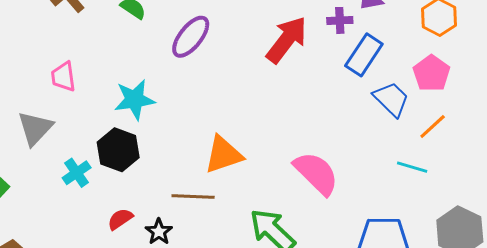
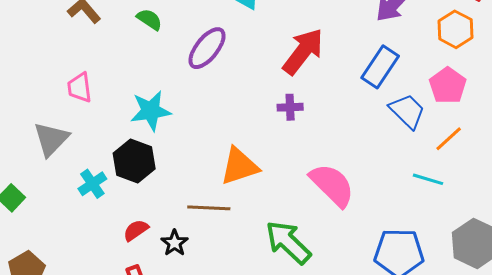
purple cross: (340, 20) -> (290, 107), moved

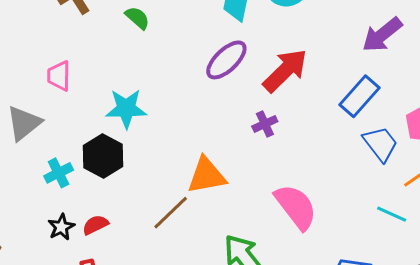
purple ellipse: (207, 48) -> (226, 60), moved
purple cross: (290, 107) -> (265, 124), turned -30
brown line: (209, 208) -> (171, 213), turned -54
black star: (175, 243) -> (61, 227), moved

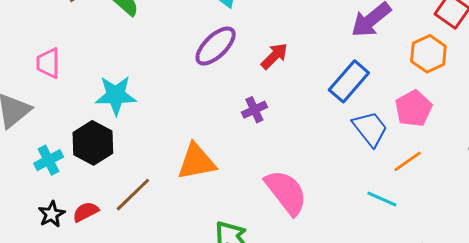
red arrow: (285, 70) -> (274, 56), size x0.6
brown line: (171, 213) -> (133, 195), moved

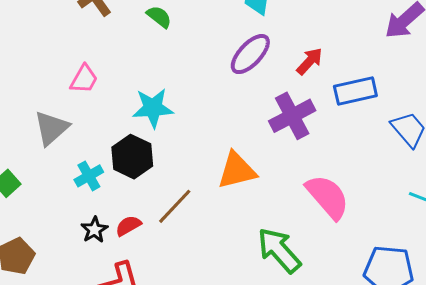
pink trapezoid: (48, 63) -> (84, 79), turned -148
blue rectangle: (349, 81) -> (355, 91), moved, turned 39
purple cross: (254, 110) -> (292, 116), size x1.8

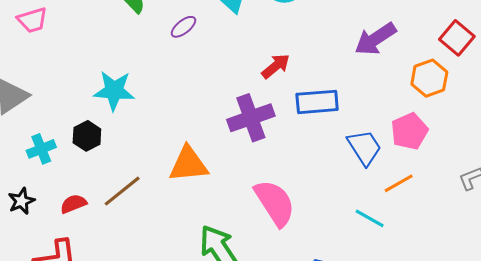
purple ellipse: (250, 54) -> (183, 27), moved, size x0.6
pink trapezoid: (84, 79) -> (32, 20), moved, turned 36
black hexagon: (132, 157) -> (87, 136), size x0.7
black star: (94, 230) -> (21, 201), moved

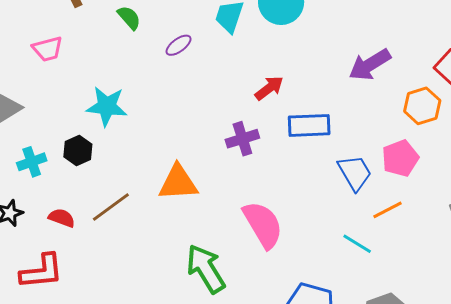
pink trapezoid: (32, 20) -> (48, 49), moved
purple cross: (251, 118) -> (242, 139), size x0.7
red semicircle: (73, 204) -> (62, 218), turned 40

